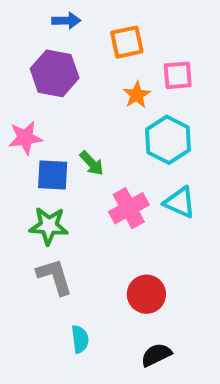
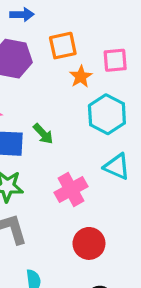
orange square: (127, 42) -> (63, 46), moved
pink cross: (129, 208) -> (71, 189), moved

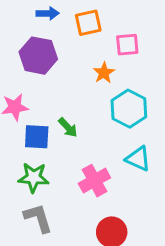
orange square: (63, 46) -> (88, 23), moved
pink square: (115, 60) -> (127, 45), moved

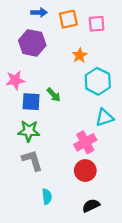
pink square: (127, 45) -> (97, 24), moved
cyan triangle: (138, 159) -> (104, 117), turned -42
pink cross: (94, 181) -> (85, 142), moved

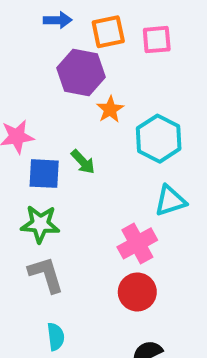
purple hexagon: (32, 43) -> (81, 73), moved
orange star: (80, 55) -> (110, 109), moved
cyan semicircle: (47, 197) -> (56, 337), moved

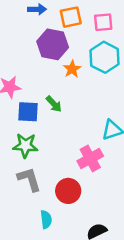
cyan hexagon: (159, 139) -> (104, 57), moved
red circle: (137, 292) -> (68, 191), moved
cyan semicircle: (56, 337) -> (46, 219), moved

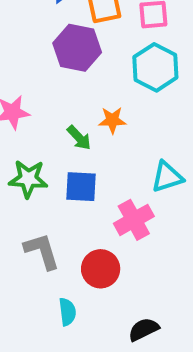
orange star: (72, 69) -> (112, 120), moved, turned 30
blue square: (28, 112) -> (81, 187), moved
green star: (25, 146) -> (28, 179), moved

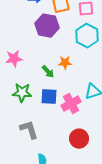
pink cross: (134, 220) -> (71, 104), moved
red circle: (101, 269) -> (79, 139), moved

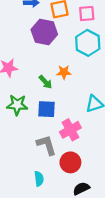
pink cross: (71, 104) -> (70, 130), moved
gray L-shape: (29, 130) -> (47, 145), moved
red circle: (79, 139) -> (70, 162), moved

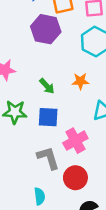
orange star: (64, 72) -> (80, 81), moved

